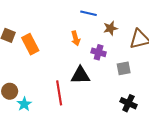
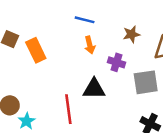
blue line: (88, 13) -> (85, 20), moved
gray square: (124, 68) -> (146, 82), size x1.5

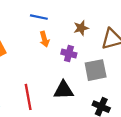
black triangle: (94, 89) -> (63, 90), moved

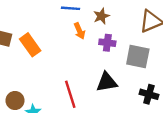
brown star: (81, 28) -> (101, 16), moved
gray square: (96, 70) -> (138, 56), turned 30

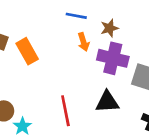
purple cross: (107, 43) -> (113, 58), size x1.6

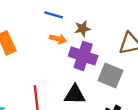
orange arrow: (83, 42) -> (58, 39), turned -63

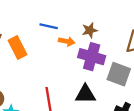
blue line: (54, 15) -> (49, 26), moved

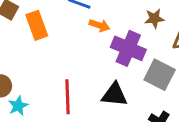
brown star: (90, 30) -> (154, 19), moved

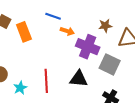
cyan star: (18, 106) -> (20, 88), moved

